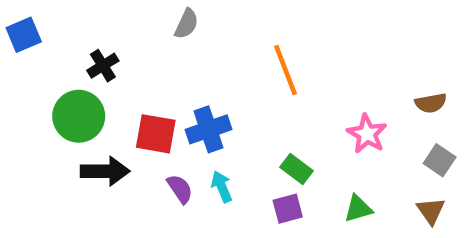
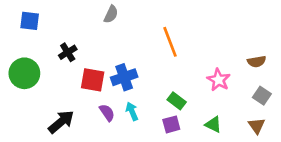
blue square: (24, 35) -> (30, 21), moved, turned 30
black cross: (103, 66) -> (68, 52), moved
green circle: (79, 116) -> (24, 73), moved
black arrow: (105, 171) -> (61, 122), moved, turned -40
green triangle: (358, 209) -> (213, 124), turned 42

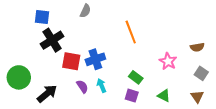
blue square: (30, 21) -> (42, 17), moved
black cross: (68, 52) -> (52, 40), size x1.6
green circle: (24, 73) -> (19, 77), moved
purple square: (171, 124) -> (132, 96), turned 32

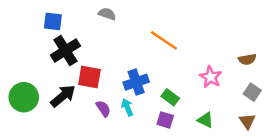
gray semicircle: (85, 11) -> (107, 14), turned -96
orange line: (131, 32) -> (164, 40), turned -35
blue cross: (95, 59) -> (136, 82), moved
black arrow: (47, 94) -> (63, 96), moved

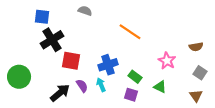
black arrow: (63, 96) -> (60, 93), moved
green triangle: (206, 120) -> (160, 87), moved

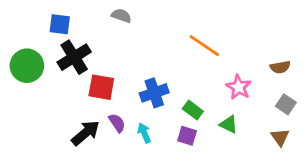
orange line: (130, 32) -> (204, 46), moved
green circle: (19, 77) -> (27, 66), moved
cyan arrow: (101, 85) -> (144, 133), moved

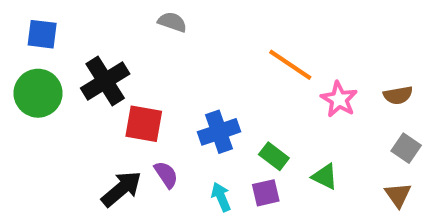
blue square: (60, 24) -> (42, 34), moved
pink star: (239, 87) -> (339, 99), moved
cyan arrow: (144, 133) -> (221, 197), moved
purple square: (187, 136) -> (266, 193), turned -30

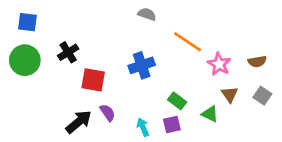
gray semicircle: (172, 22) -> (147, 14), moved
black cross: (105, 81) -> (68, 52), size x0.7
blue cross: (219, 132) -> (142, 65), moved
brown triangle: (398, 195) -> (230, 94), moved

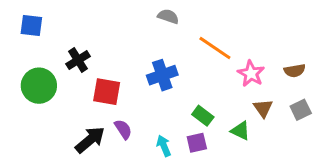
green circle: (25, 60) -> (39, 86), moved
gray square: (262, 96) -> (301, 110), turned 30

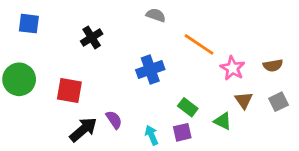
black cross: (78, 60) -> (92, 37), moved
green circle: (39, 86) -> (19, 79), moved
red square: (107, 92) -> (69, 90), moved

